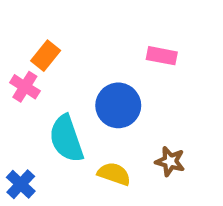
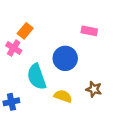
blue cross: (21, 184) -> (11, 102), turned 35

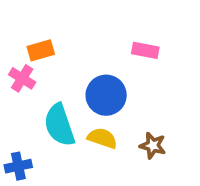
orange rectangle: (25, 31) -> (41, 50), turned 35
yellow semicircle: (63, 96) -> (102, 138), moved

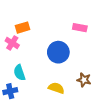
cyan semicircle: (59, 125) -> (19, 73), moved, size x0.7
yellow semicircle: (102, 138) -> (56, 88), moved

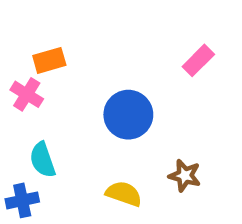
pink rectangle: (80, 28) -> (198, 60), moved, turned -56

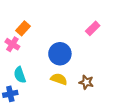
orange rectangle: (49, 60) -> (23, 28), turned -32
yellow semicircle: (124, 194) -> (59, 79), moved

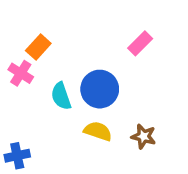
pink rectangle: (93, 28) -> (140, 43), moved
cyan semicircle: (20, 75) -> (61, 96), moved

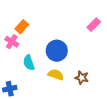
pink rectangle: (140, 43) -> (94, 25), moved
cyan semicircle: (61, 96) -> (29, 63), moved

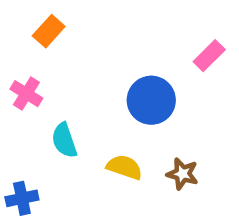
orange rectangle: (22, 27) -> (49, 31), moved
blue circle: (57, 51) -> (151, 100), moved

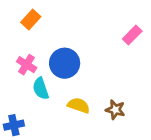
pink cross: (26, 94) -> (27, 65), moved
blue circle: (151, 100) -> (65, 63), moved

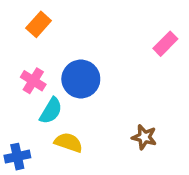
cyan semicircle: (41, 89) -> (51, 111), turned -130
yellow semicircle: (79, 105) -> (68, 142), moved

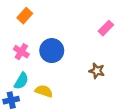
cyan semicircle: (51, 111) -> (21, 81), moved
brown star: (144, 137) -> (97, 71), moved

